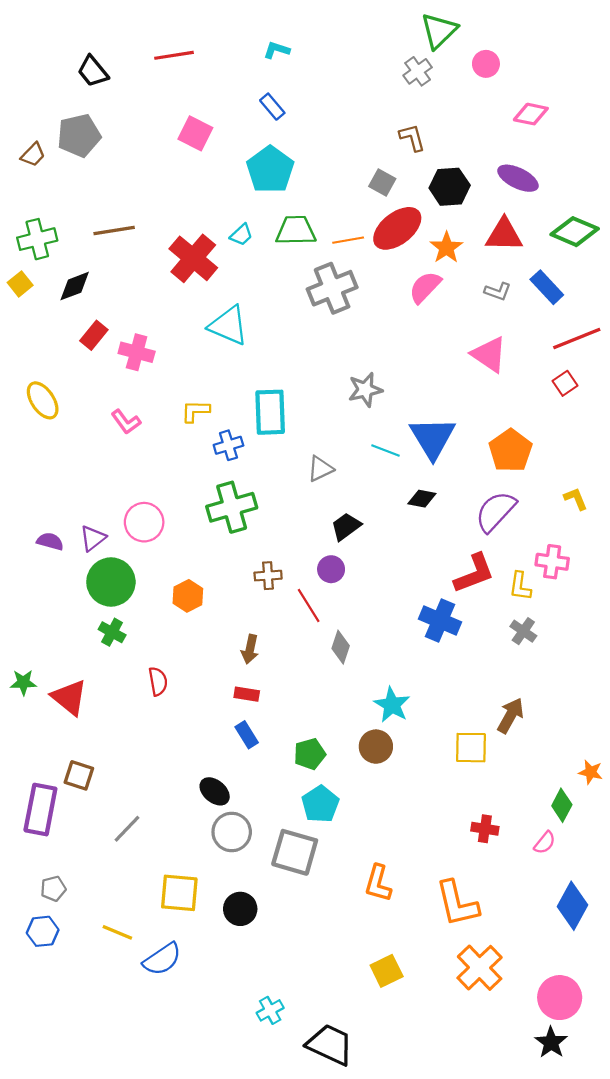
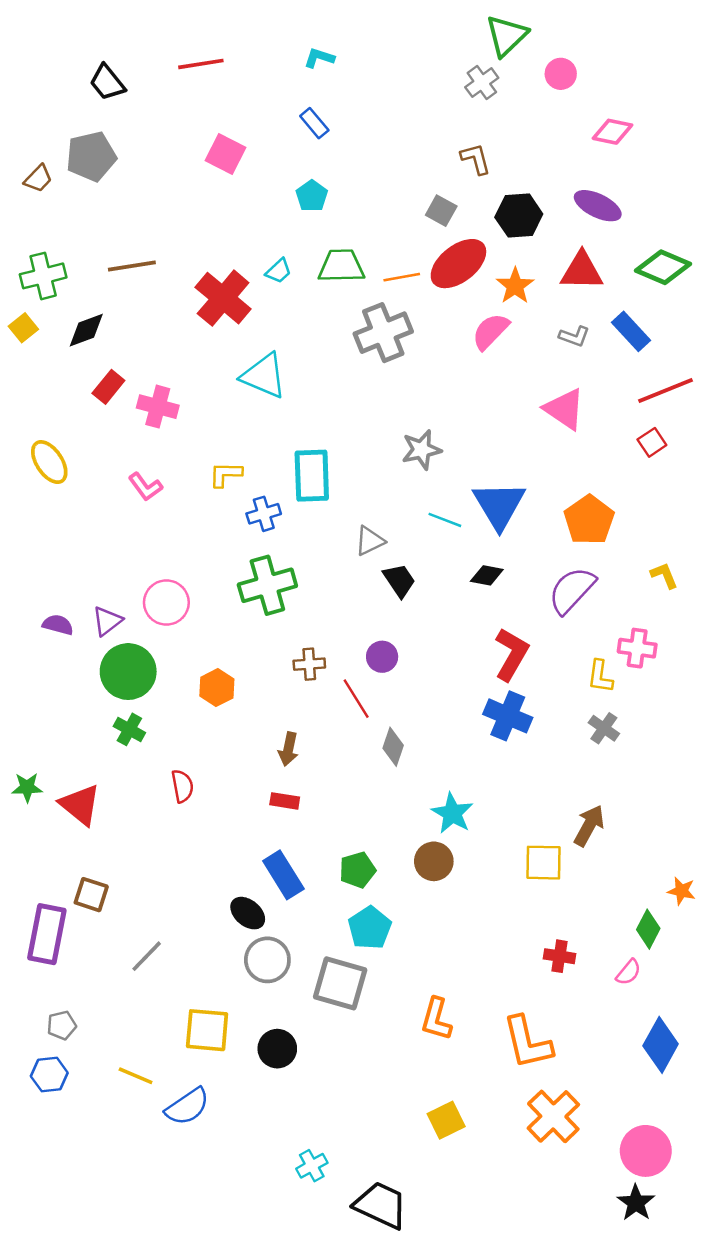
cyan pentagon: (270, 170) -> (312, 196), size x0.6
black trapezoid: (346, 526) -> (399, 580), moved, turned 92
red L-shape: (474, 573) -> (511, 654), moved, turned -39
blue rectangle: (247, 735) -> (283, 875), moved, size x1.5

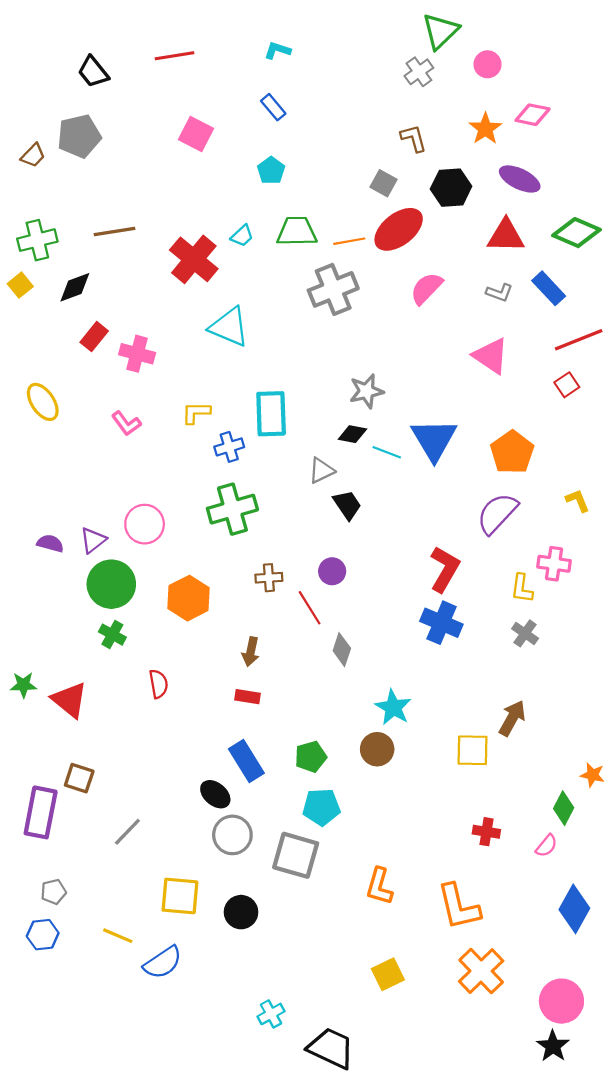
orange star: (515, 286) -> (485, 129), moved
black diamond: (487, 575) -> (352, 434), moved
orange hexagon: (217, 688) -> (188, 598), size x1.4
cyan pentagon: (370, 928) -> (321, 807), turned 30

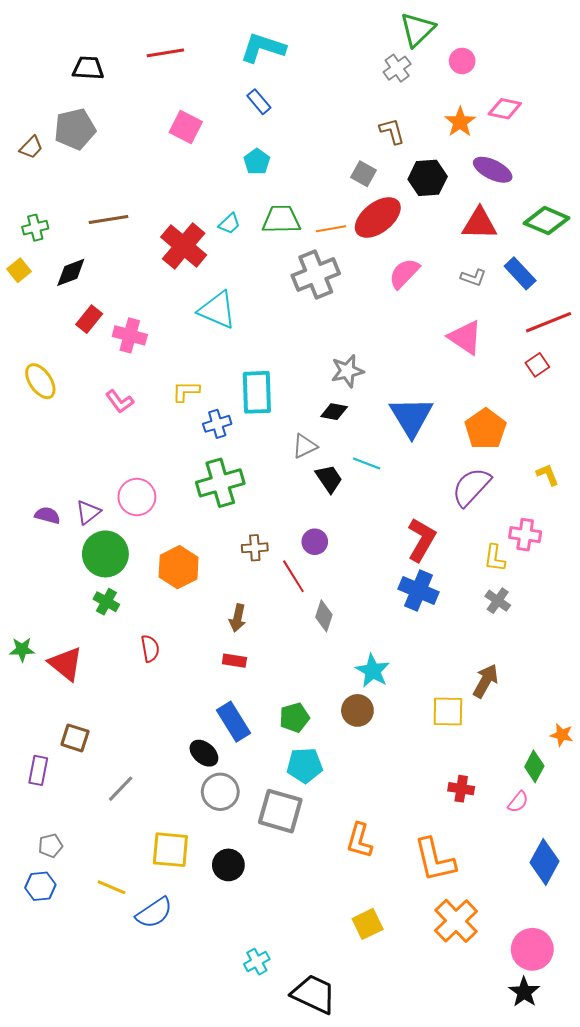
cyan L-shape: (277, 50) -> (263, 48), size x1.8
black trapezoid: (93, 72) -> (88, 68), turned 132
green cross: (37, 240) -> (35, 228), size x0.7
cyan line: (387, 452) -> (367, 463), moved
purple rectangle: (41, 812) -> (38, 770), size x0.6

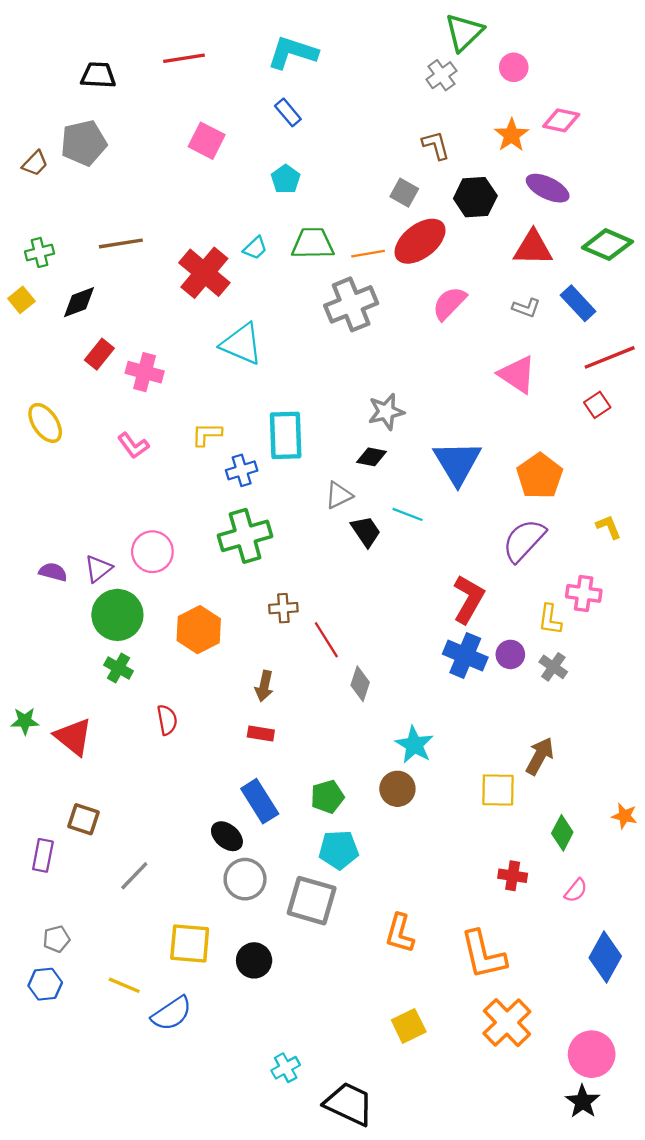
purple circle: (315, 542) -> (510, 654), moved
green diamond: (534, 766) -> (562, 833), moved

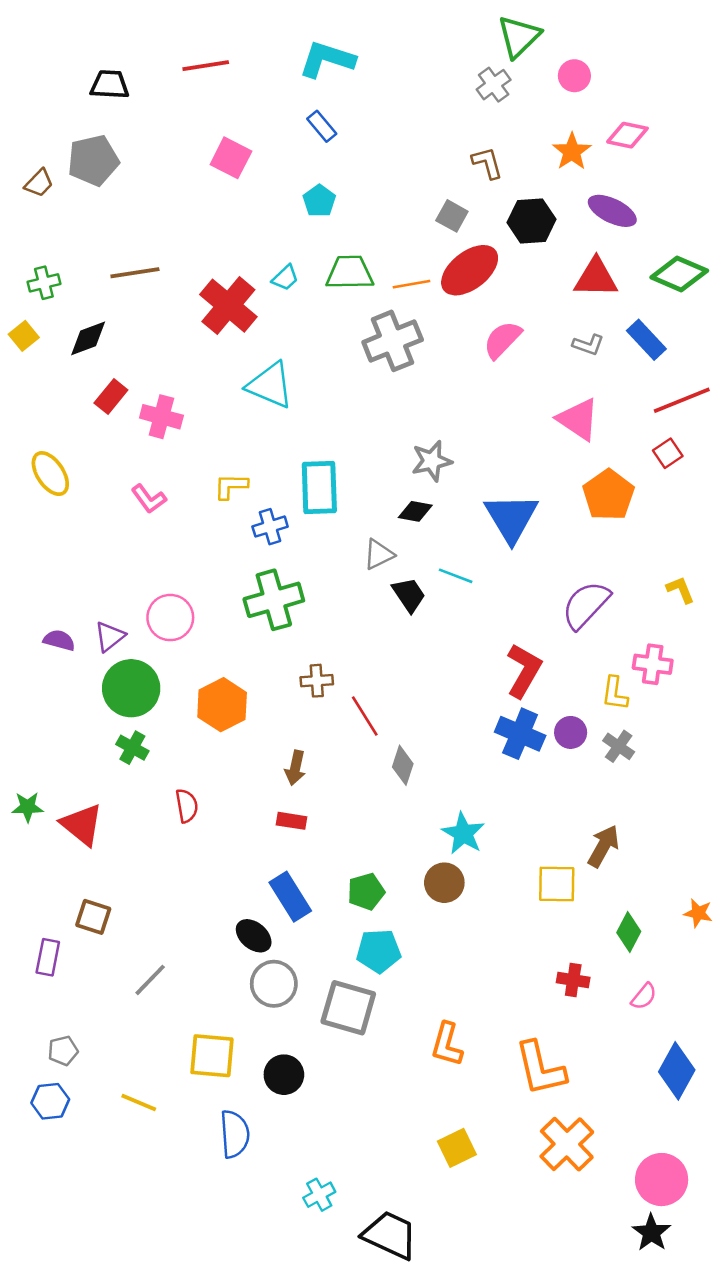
orange pentagon: (540, 476) -> (608, 495), moved
blue semicircle: (172, 1013) -> (235, 1134), moved, turned -60

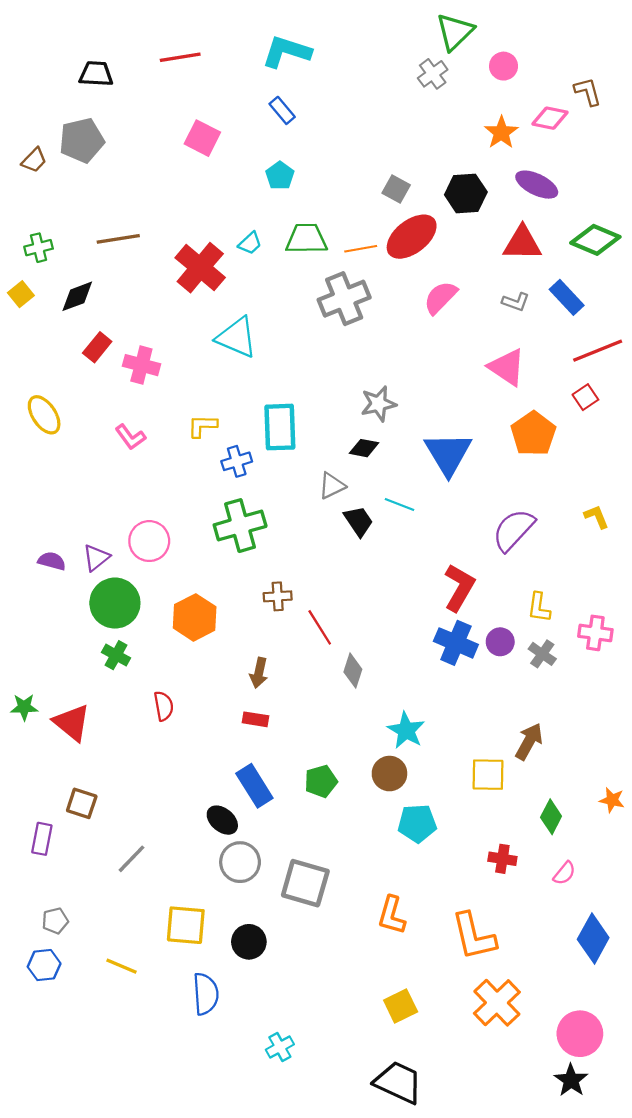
brown L-shape: (487, 163) -> (588, 92), moved
pink cross: (653, 664) -> (595, 633), moved
cyan pentagon: (379, 951) -> (417, 823), moved
black trapezoid: (390, 1235) -> (398, 1082), moved

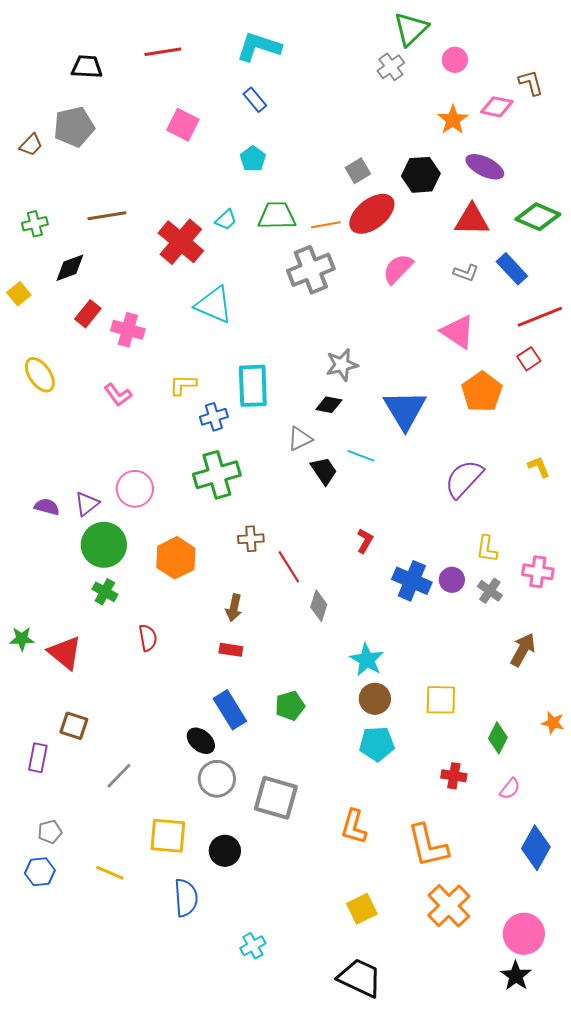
gray square: (396, 189) -> (358, 171), turned 30
yellow square: (21, 294) -> (19, 294), moved
red L-shape: (459, 588) -> (365, 541), moved, size x0.6
brown arrow: (529, 741) -> (523, 650), moved
brown circle: (389, 774) -> (375, 699), moved

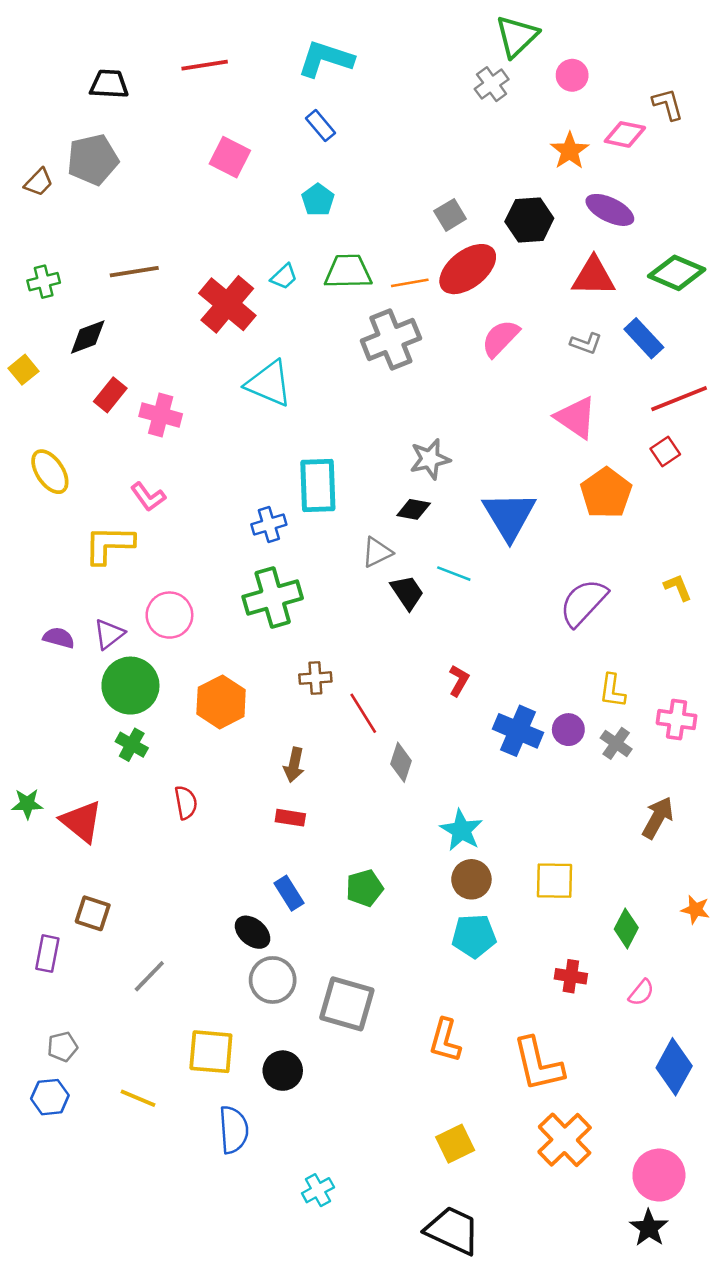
yellow L-shape: (183, 385) -> (109, 545), moved, size x1.5
blue rectangle: (230, 710) -> (289, 893), size x0.7

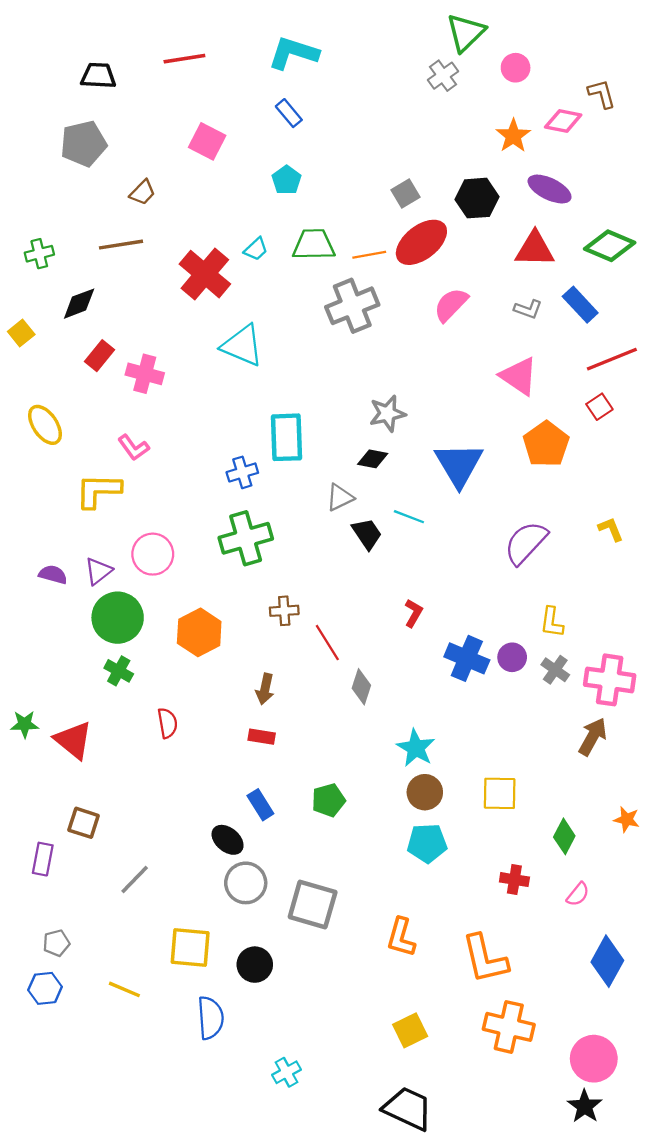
brown trapezoid: (39, 182) -> (143, 192), moved
pink cross: (677, 720) -> (610, 680), moved, size x1.4
orange cross: (565, 1140) -> (509, 1027), turned -33

